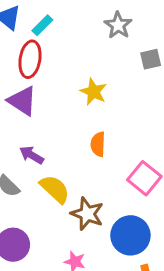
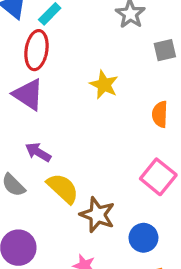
orange semicircle: (98, 144) -> (160, 114), moved
blue circle: (130, 235) -> (143, 238), size x0.7

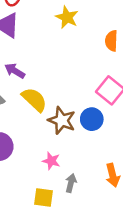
blue circle: (143, 238) -> (92, 119), moved

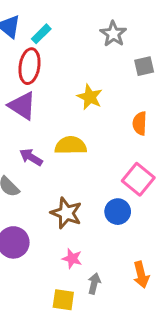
yellow semicircle: (34, 100) -> (71, 145), moved, turned -44
brown star: (62, 120) -> (66, 213), moved

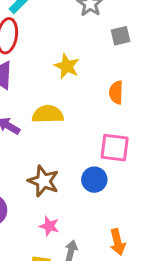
pink square: (138, 179) -> (115, 148), turned -32

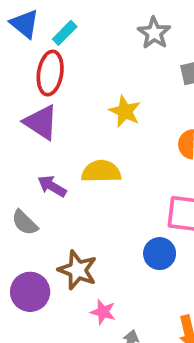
brown star: (43, 181) -> (78, 270), moved

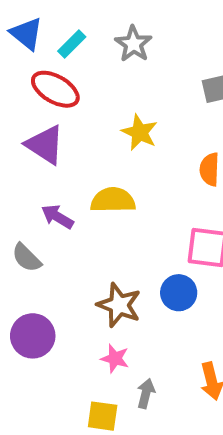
gray star: (154, 33) -> (133, 44), moved
red ellipse: (50, 73) -> (55, 89), turned -69
brown star: (78, 270) -> (119, 305), moved

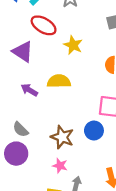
red ellipse: (55, 89) -> (44, 25), moved
gray semicircle: (27, 258) -> (21, 129), moved

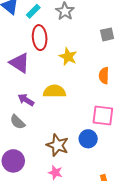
red ellipse: (44, 25) -> (40, 38), turned 55
gray semicircle: (21, 129) -> (17, 122), moved

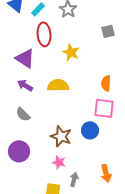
orange semicircle: (104, 76) -> (106, 83), moved
purple arrow: (26, 100) -> (25, 85), moved

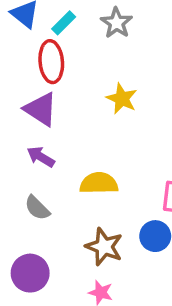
red ellipse: (44, 34) -> (51, 62), moved
yellow semicircle: (58, 85) -> (99, 183), moved

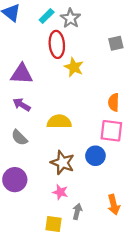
cyan rectangle: (64, 23) -> (47, 16), moved
red ellipse: (51, 62) -> (57, 44), moved
purple triangle: (41, 109) -> (22, 74), turned -30

